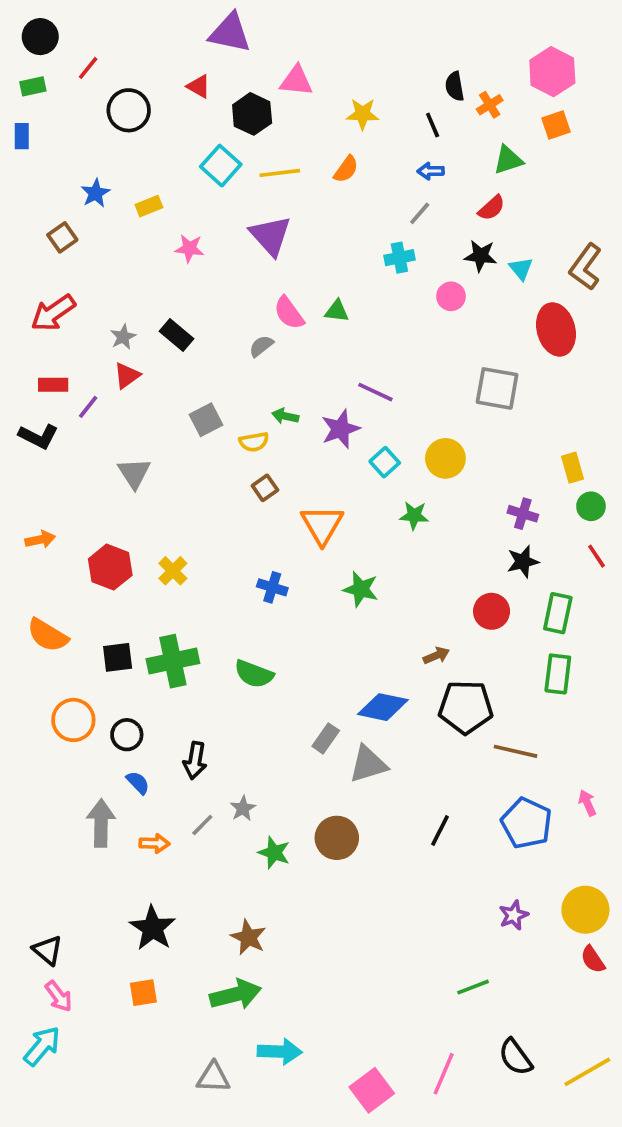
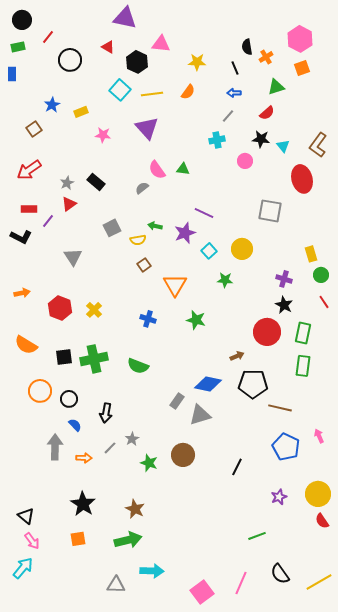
black star: (523, 562) -> (284, 305), turned -30
red circle: (492, 611) -> (267, 332), size x1.4
black line: (440, 830) -> (237, 467), moved

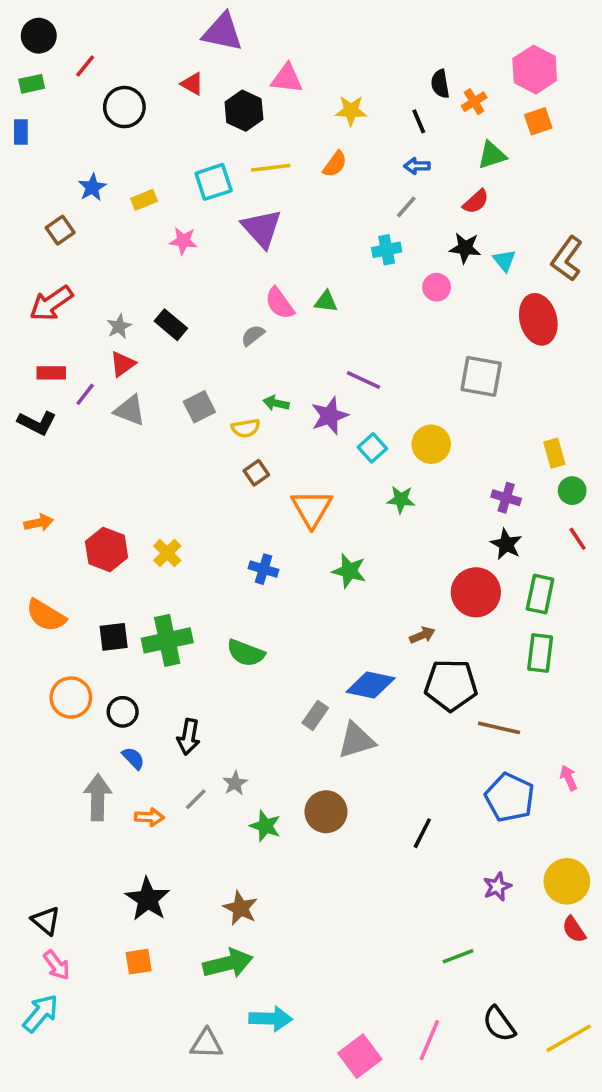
cyan square: (120, 90) -> (214, 182), moved, turned 30
gray triangle: (73, 257) -> (130, 410), moved, turned -36

